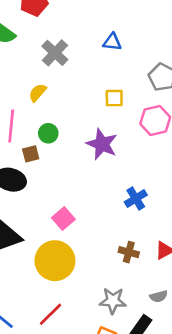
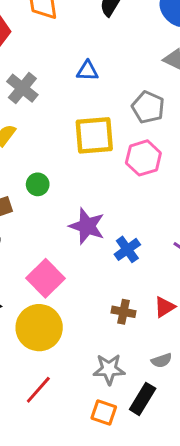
yellow square: (114, 98) -> (94, 135), size x1.8
green circle: (48, 133) -> (38, 184), moved
purple star: (102, 144) -> (87, 226), moved
pink square: (63, 218) -> (45, 278), size x1.4

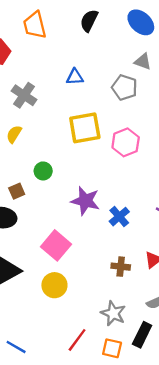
gray pentagon: (148, 107) -> (125, 87), moved
yellow circle: (39, 328) -> (54, 285), size x0.7
gray star: (109, 369) -> (113, 313), turned 30
red line: (38, 390) -> (77, 340), moved

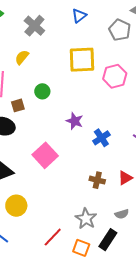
blue triangle: (75, 77) -> (79, 16), turned -42
purple star: (85, 201) -> (75, 121), size x0.7
yellow circle: (54, 285) -> (16, 206), moved

